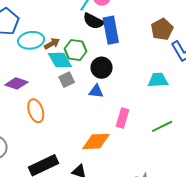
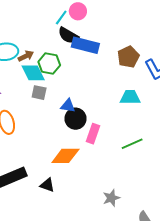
brown pentagon: (162, 29) -> (128, 57), moved
blue rectangle: (111, 30) -> (85, 45), turned -68
black circle: (102, 68) -> (76, 119), moved
gray square: (67, 80) -> (39, 93), turned 35

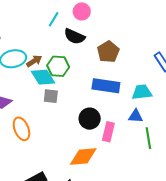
cyan line: (61, 18) -> (54, 19), moved
blue rectangle: (85, 45) -> (106, 86), moved
brown pentagon: (128, 57) -> (108, 52), moved
blue triangle: (68, 106) -> (136, 116), moved
green line: (132, 144) -> (148, 138), turned -70

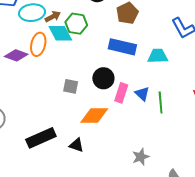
gray square: (51, 96) -> (71, 86), moved
blue triangle: (136, 116) -> (142, 94), moved, turned 35
orange ellipse: (21, 129) -> (38, 44), moved, turned 30

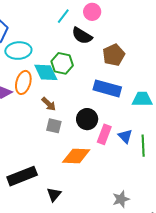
brown arrow: (53, 17) -> (49, 104), moved, turned 70
black triangle: (76, 145) -> (54, 194), moved, turned 49

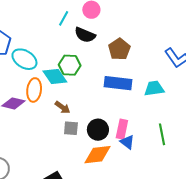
cyan ellipse: (18, 51) -> (24, 59), turned 45
black circle: (87, 119) -> (98, 130), moved
blue triangle: (125, 136) -> (127, 142), moved

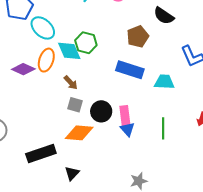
black semicircle: (85, 35) -> (164, 16), moved
pink rectangle: (122, 129) -> (125, 116), turned -30
orange diamond: (97, 155) -> (79, 133), moved

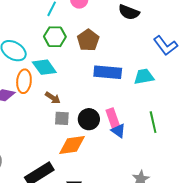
brown pentagon: (138, 37) -> (88, 40), moved
green hexagon: (86, 43) -> (55, 37), moved

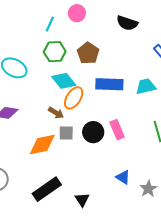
cyan diamond: (44, 67) -> (64, 81), moved
orange ellipse: (24, 81) -> (74, 98), moved, turned 30
blue triangle: (118, 131) -> (123, 177), moved
orange diamond: (72, 145) -> (42, 144), moved

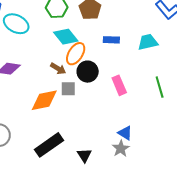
blue rectangle: (109, 84) -> (111, 40), size x0.6
black circle: (93, 132) -> (88, 72), moved
gray star: (148, 189) -> (121, 148), moved

